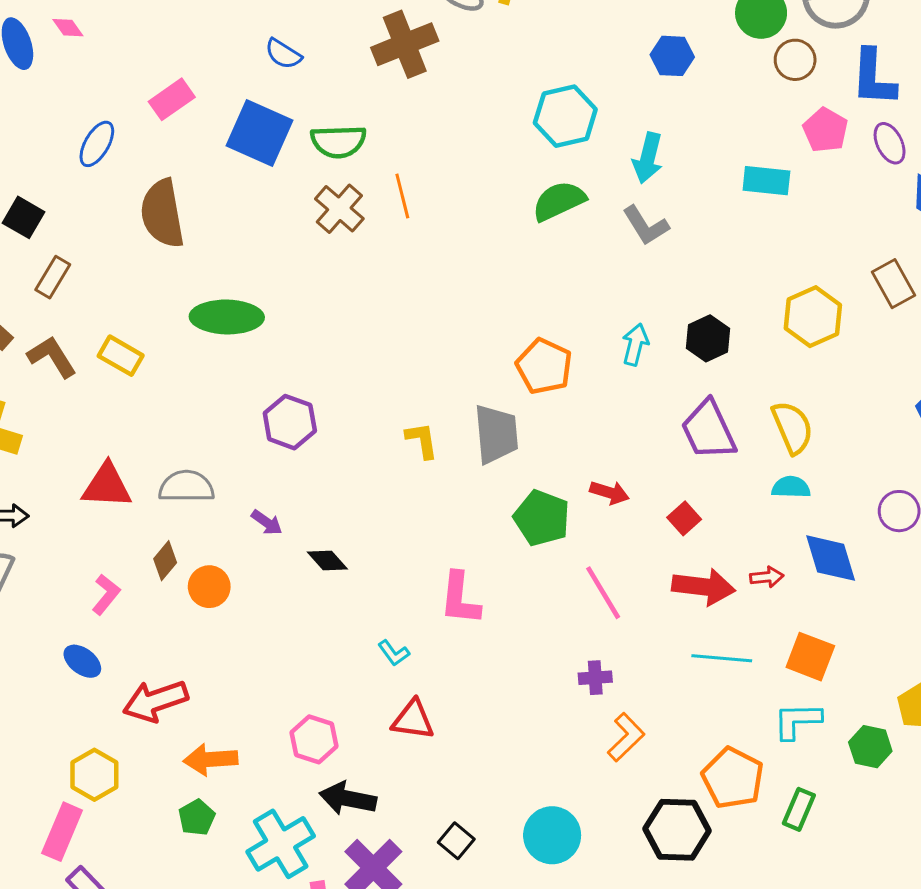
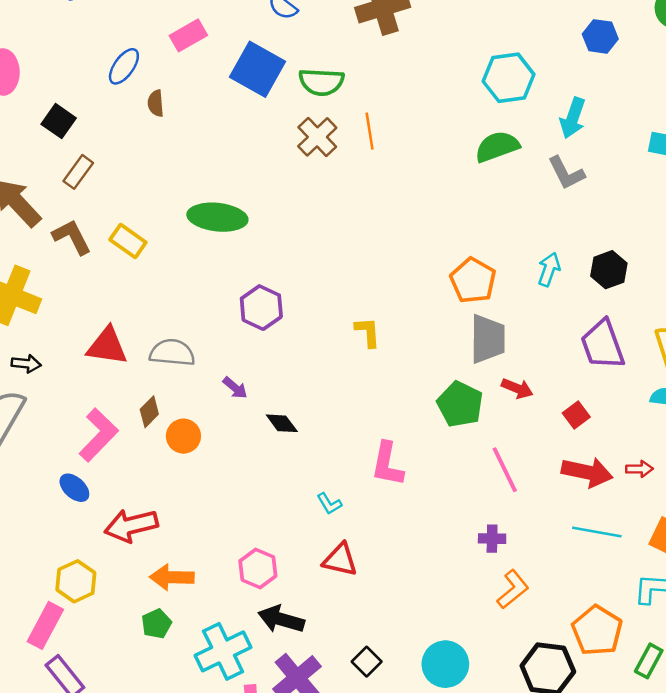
brown semicircle: (162, 214) -> (156, 103), moved, size x0.5
gray trapezoid: (496, 434) -> (488, 339), moved
pink L-shape: (106, 594) -> (99, 435), size x1.6

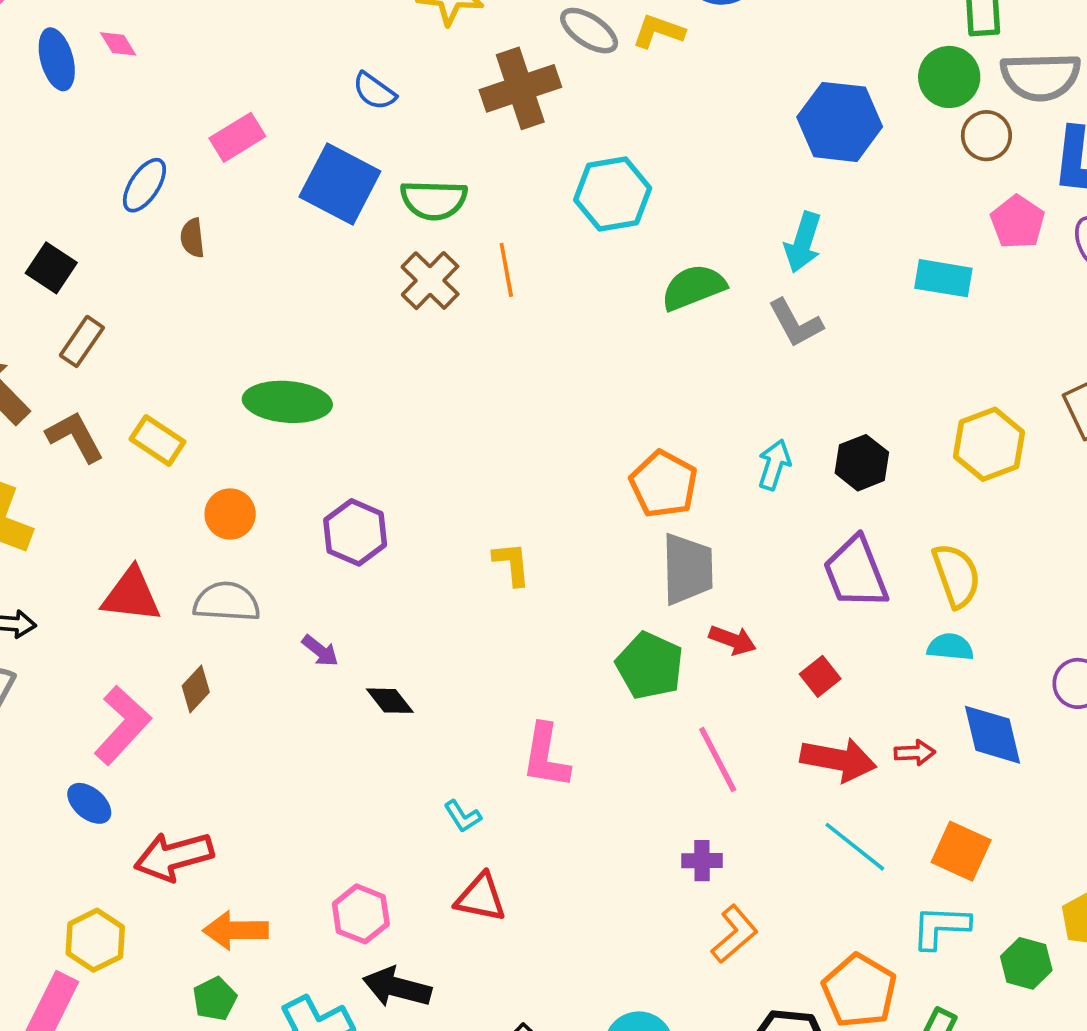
blue hexagon: (600, 36) -> (840, 122), size x1.6
cyan hexagon: (509, 78) -> (613, 194), moved
orange circle: (183, 436) -> (230, 514), moved
cyan line: (597, 532) -> (855, 847), turned 30

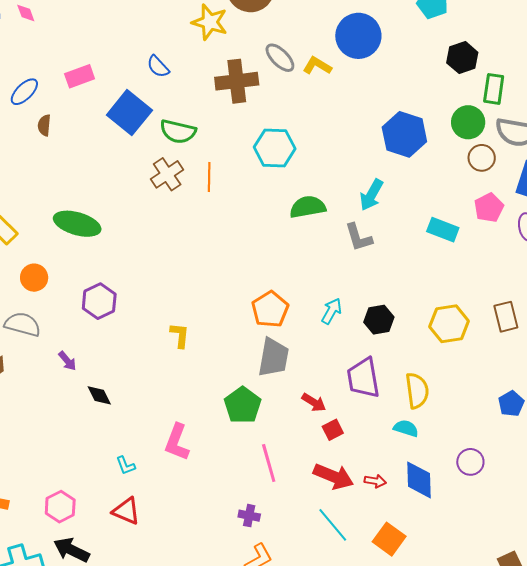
red arrow: (733, 640) -> (314, 402), moved

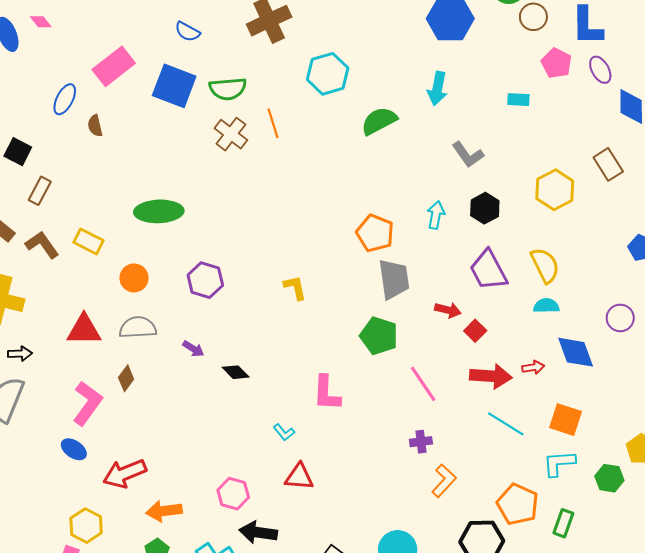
pink rectangle: (80, 76) -> (114, 66), size x1.4
cyan rectangle: (443, 230) -> (518, 100), size x0.7
gray L-shape: (359, 237) -> (468, 155), moved

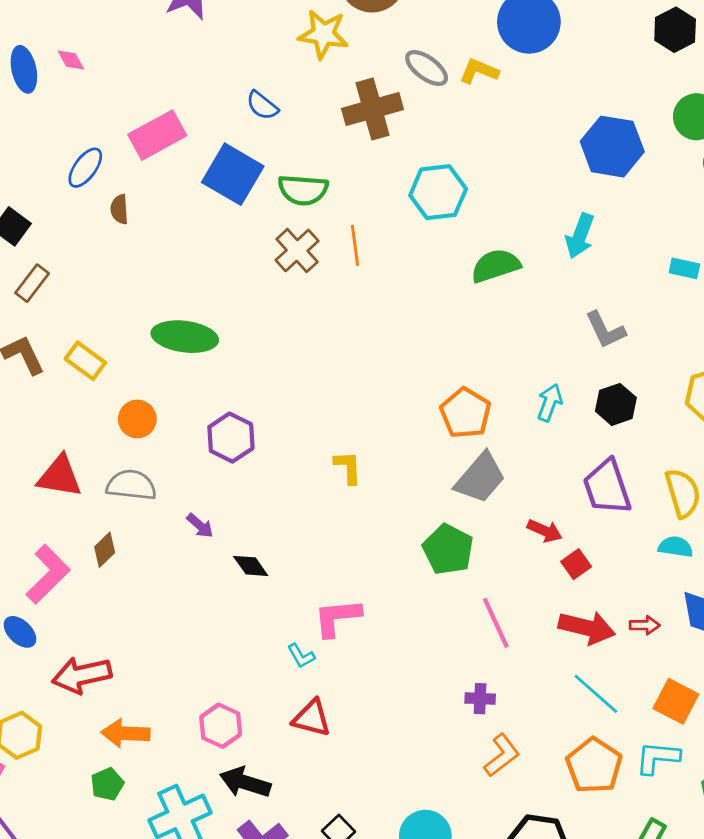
gray trapezoid: (394, 279) -> (480, 478), turned 39
pink L-shape: (327, 393) -> (337, 618), moved, turned 72
orange pentagon: (518, 504) -> (594, 766), moved

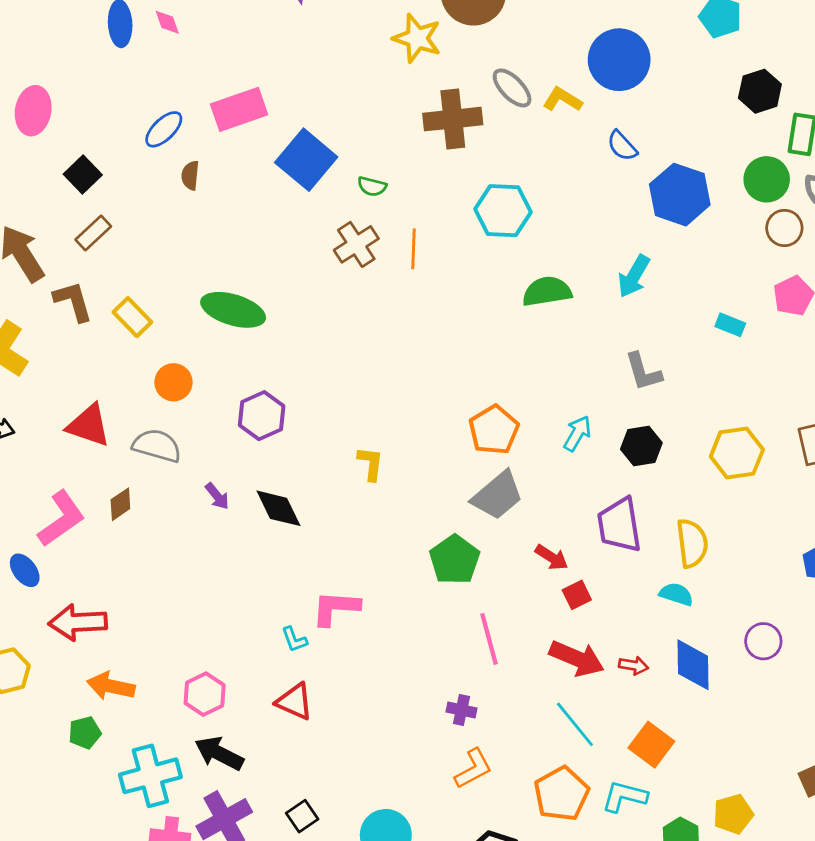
blue semicircle: (262, 105) -> (622, 146), moved
green semicircle: (303, 190) -> (372, 186), size x0.6
black diamond: (251, 566) -> (279, 508), moved, size x1.4

